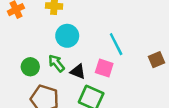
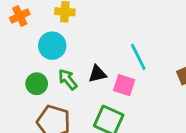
cyan circle: (67, 36) -> (52, 46), moved
black triangle: (78, 72) -> (97, 74), moved, turned -35

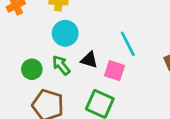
cyan circle: (52, 46) -> (65, 33), moved
black triangle: (97, 74) -> (89, 60), turned 30

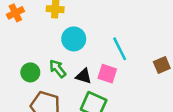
cyan circle: (65, 33) -> (74, 39), moved
black triangle: (89, 60) -> (84, 76), moved

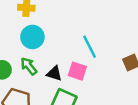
cyan circle: (74, 39) -> (32, 37), moved

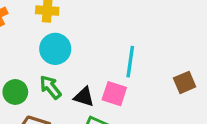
cyan line: (90, 47) -> (130, 62), turned 35

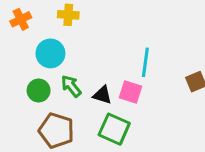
cyan circle: (55, 49) -> (50, 53), moved

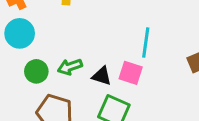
cyan circle: (50, 53) -> (20, 33), moved
green arrow: (71, 86) -> (70, 67), turned -70

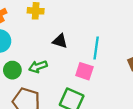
black triangle: (102, 76) -> (60, 41), moved

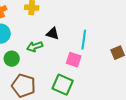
green arrow: (38, 67) -> (35, 47), moved

